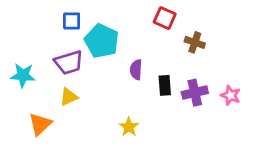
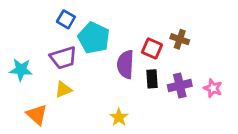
red square: (165, 18) -> (152, 48), moved
blue square: (72, 21) -> (66, 19), turned 30
purple semicircle: (136, 70) -> (125, 64), size x1.5
orange triangle: (40, 124) -> (37, 115), turned -35

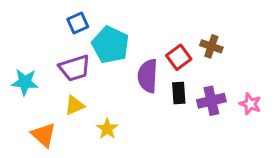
blue square: (66, 19) -> (78, 23), turned 36
red square: (152, 48) -> (179, 57), turned 30
yellow star: (119, 117) -> (107, 129), moved

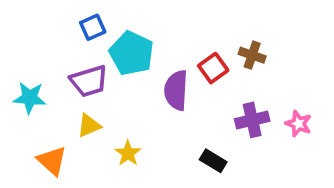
black rectangle: (179, 93) -> (213, 161), moved, turned -55

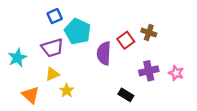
cyan star: (30, 98) -> (17, 58), turned -30
yellow star: (128, 153) -> (67, 91), moved

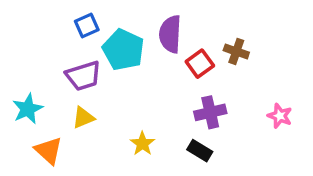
purple semicircle: (104, 53) -> (170, 34), moved
cyan star: (17, 58) -> (28, 109), moved
purple cross: (149, 71) -> (210, 112), moved
yellow star: (67, 91) -> (142, 144), moved

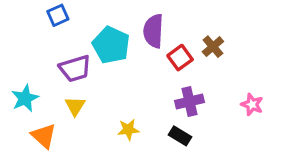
blue square: (87, 25) -> (58, 15), moved
brown cross: (236, 51) -> (213, 47), turned 30
yellow triangle: (83, 118) -> (75, 106), turned -35
yellow star: (142, 144) -> (128, 130), turned 30

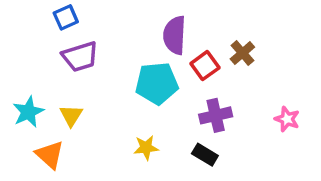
cyan pentagon: (111, 45) -> (157, 83), moved, turned -30
purple trapezoid: (75, 69) -> (80, 57), moved
yellow triangle: (75, 106) -> (71, 115), moved

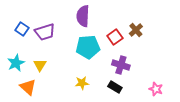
blue square: (66, 17) -> (22, 29), moved, turned -32
purple semicircle: (175, 35) -> (83, 16), moved
purple cross: (216, 115) -> (121, 65), turned 30
pink star: (287, 119) -> (156, 89), moved

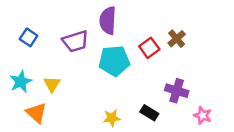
purple trapezoid: (45, 32) -> (75, 41), moved
purple cross: (121, 65) -> (177, 91), moved
yellow star: (82, 83) -> (112, 118), moved

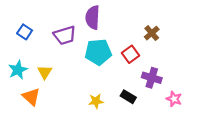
red square: (149, 48) -> (131, 54), moved

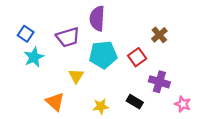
cyan star: (18, 70) -> (34, 57), moved
yellow triangle: (45, 72) -> (76, 76), moved
orange triangle: (31, 97) -> (55, 102), moved

